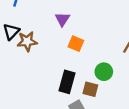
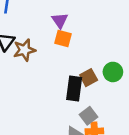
orange square: (76, 44) -> (63, 38), moved
brown square: (90, 89) -> (89, 78), moved, turned -35

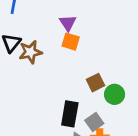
green circle: (113, 72) -> (115, 94), moved
black rectangle: (74, 89) -> (70, 114), moved

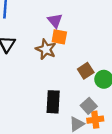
brown star: (30, 52) -> (46, 49), moved, turned -30
black rectangle: (70, 114) -> (53, 102), moved

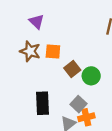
orange square: (59, 37) -> (53, 52), moved

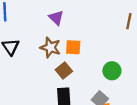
brown square: (72, 69) -> (64, 70), moved

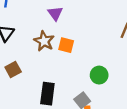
brown square: (64, 70) -> (13, 69), moved

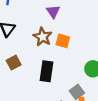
black rectangle: (47, 94) -> (47, 71), moved

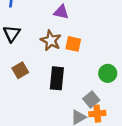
purple triangle: (53, 11) -> (61, 12), turned -40

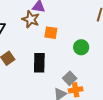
brown star: (51, 41) -> (31, 19), moved
green circle: (108, 73) -> (81, 47), moved

